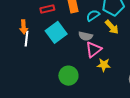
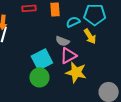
cyan square: (56, 32) -> (42, 60), moved
yellow star: (104, 65) -> (76, 72), size x1.5

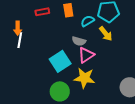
yellow star: (76, 72) -> (85, 78), moved
green circle: (39, 77) -> (60, 91), moved

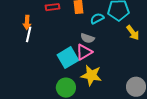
yellow arrow: (106, 34) -> (133, 33), moved
pink triangle: (86, 55) -> (84, 52), moved

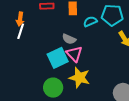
gray semicircle: (88, 38) -> (69, 39), moved
pink triangle: (84, 52) -> (74, 54), turned -48

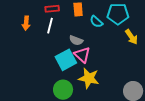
cyan semicircle: (90, 22) -> (96, 22), turned -112
white line: (21, 31) -> (50, 26), moved

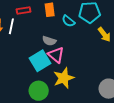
white line: (50, 26) -> (11, 26), moved
yellow star: (89, 78) -> (64, 78), turned -30

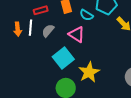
gray semicircle: (49, 41) -> (48, 31), moved, turned 120
pink triangle: (56, 55) -> (77, 34), moved

